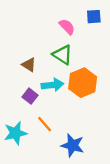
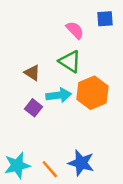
orange line: (45, 124) -> (50, 169), moved
cyan star: (15, 133) -> (17, 165), moved

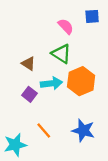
blue star: (81, 163) -> (83, 131), moved
orange line: (50, 169) -> (44, 131), moved

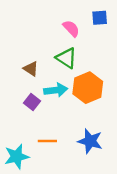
orange line: (44, 131) -> (47, 141), turned -49

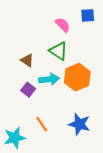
orange line: (47, 141) -> (42, 124), turned 56

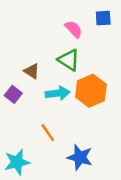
purple square: (28, 90) -> (13, 94), moved
orange line: (42, 124) -> (48, 133), moved
blue star: (79, 124) -> (80, 157), moved

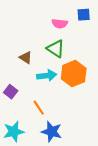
pink semicircle: (74, 29) -> (60, 24), turned 140
purple square: (13, 94) -> (11, 92), moved
blue star: (80, 157) -> (52, 132), moved

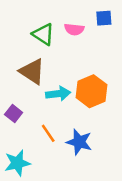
green triangle: (56, 49) -> (43, 34), moved
brown triangle: (26, 58) -> (32, 71), size x1.6
blue star: (52, 132) -> (79, 142), moved

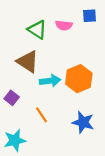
blue star: (79, 142) -> (83, 122), moved

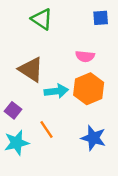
pink semicircle: (64, 25) -> (85, 56), moved
green triangle: (37, 30) -> (42, 19), moved
cyan star: (15, 140) -> (17, 143), moved

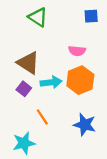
purple square: (13, 110) -> (24, 89), moved
cyan star: (17, 143) -> (24, 143), moved

